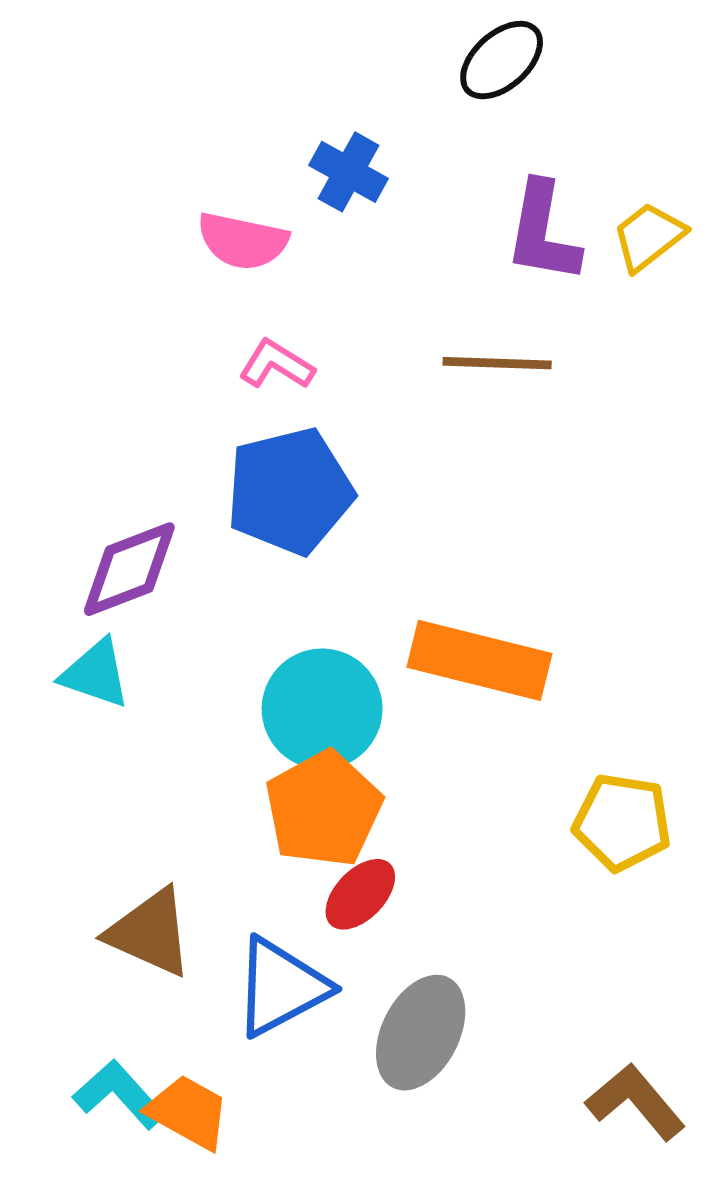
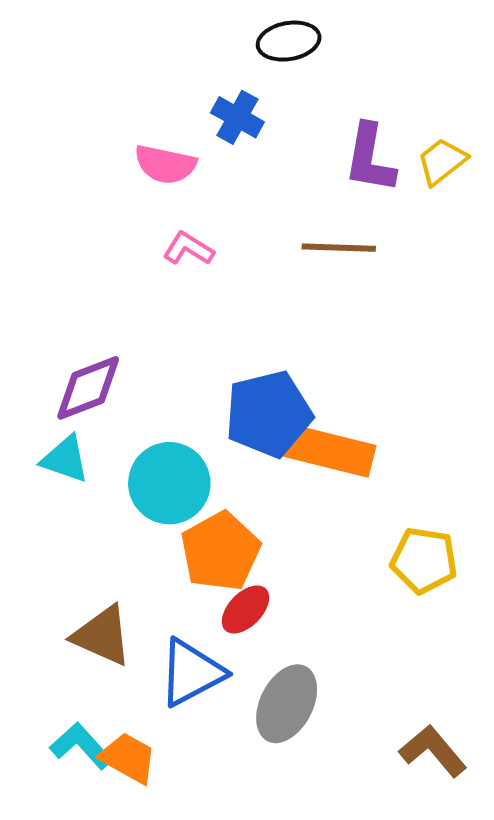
black ellipse: (502, 60) -> (289, 41), moved, turned 32
blue pentagon: (290, 491) -> (269, 414), moved
cyan circle: (322, 709) -> (169, 483), moved

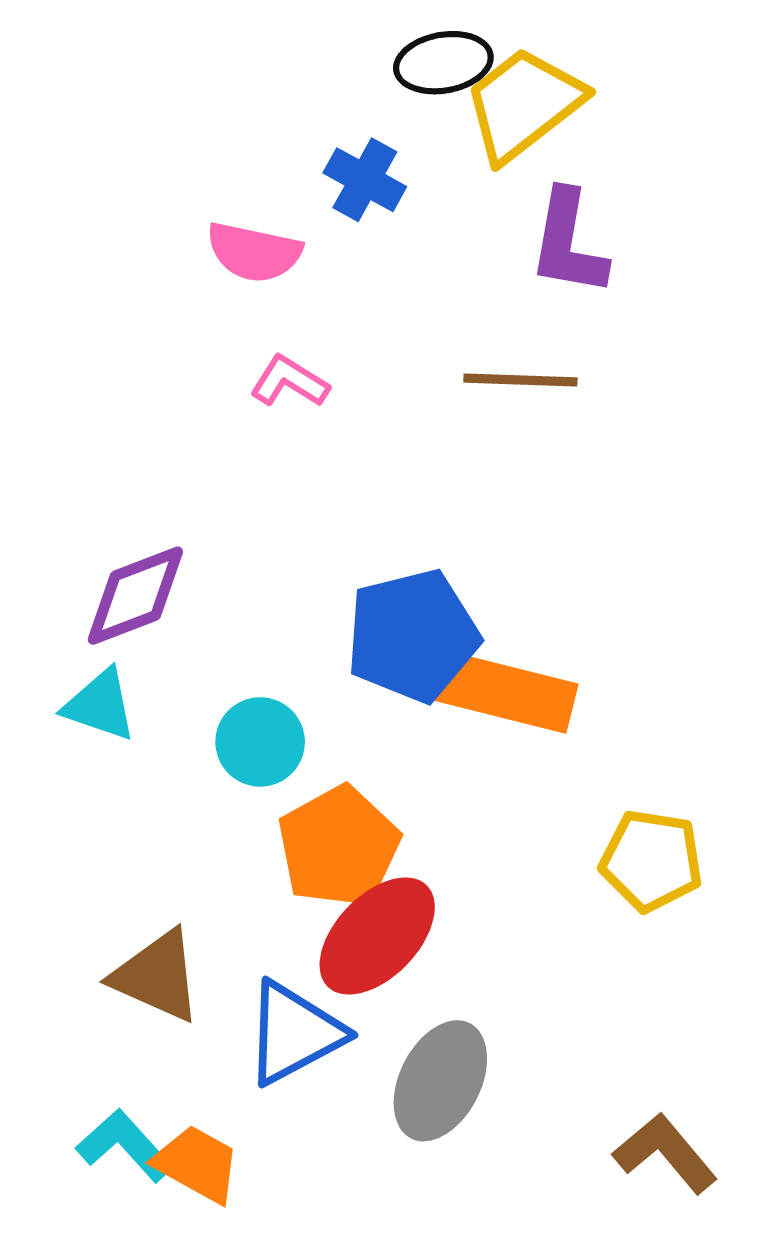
yellow trapezoid: (442, 161) -> (524, 104), moved, size x1.6
cyan circle: (169, 483) -> (260, 742), size x0.7
red ellipse: (245, 609) -> (377, 936), size x1.6

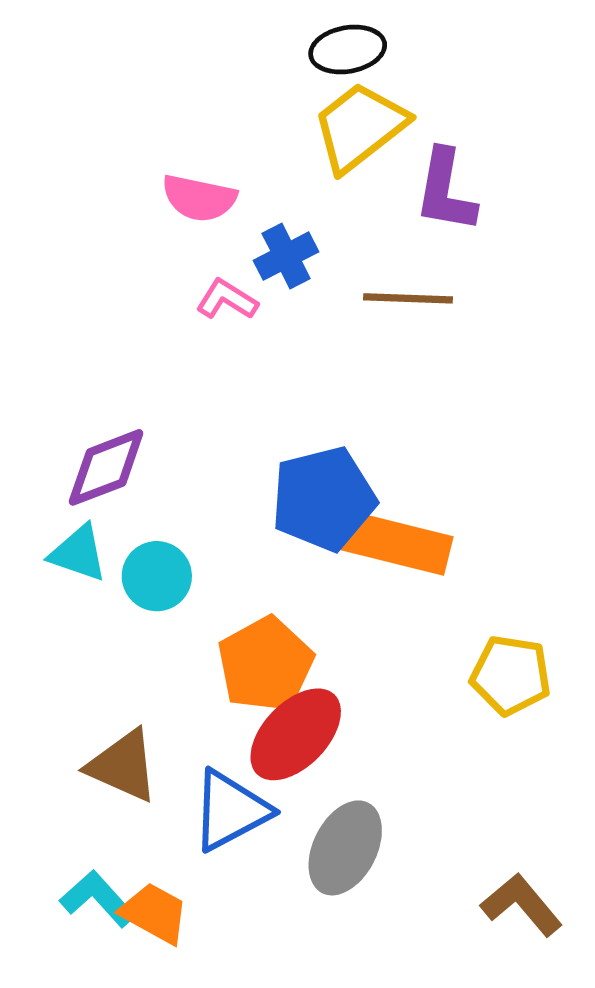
yellow trapezoid: (524, 104) -> (360, 127), moved
blue cross: (365, 180) -> (286, 256), moved, turned 34
cyan circle: (260, 742) -> (157, 576), moved

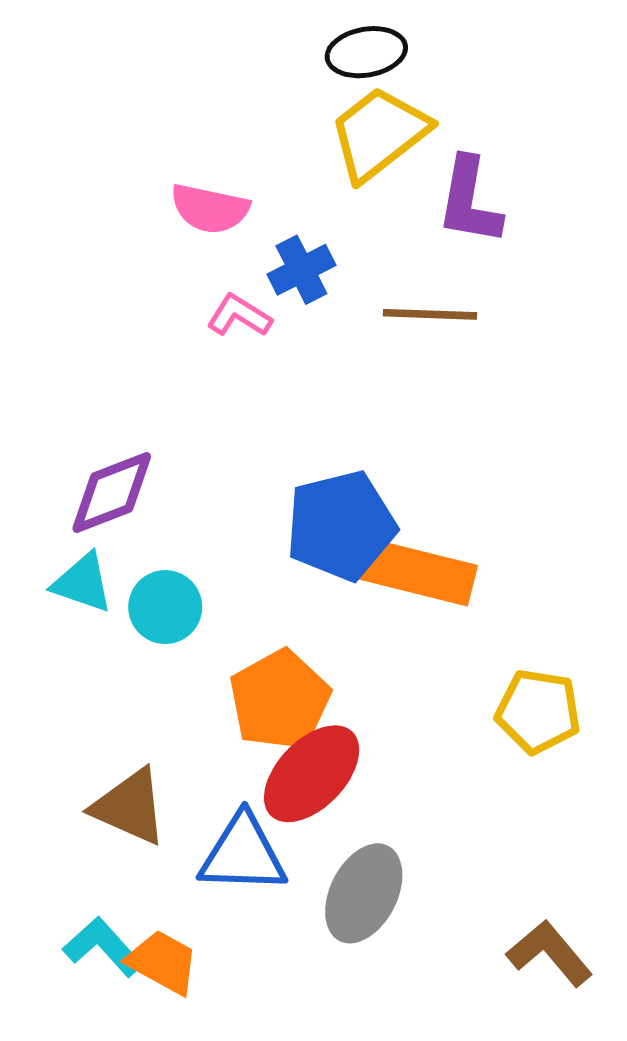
blue triangle: (230, 810) -> (243, 854), turned 30

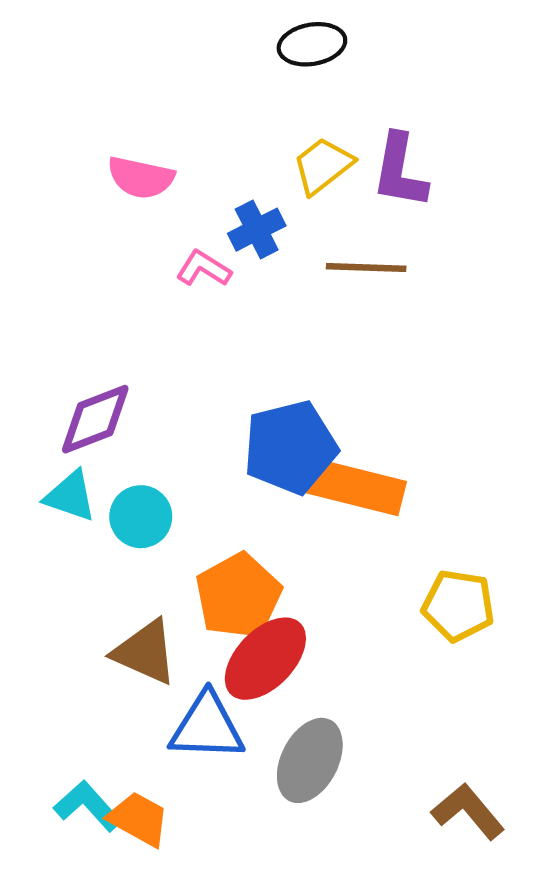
yellow trapezoid: (379, 134) -> (323, 166), moved, size x0.7
pink semicircle: (210, 209) -> (141, 178), moved
brown triangle: (130, 807) -> (145, 652), moved

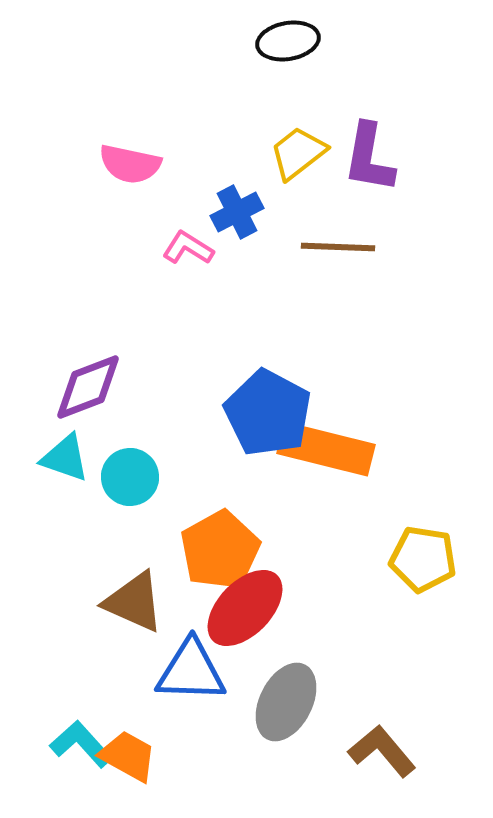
blue pentagon: (290, 447) -> (268, 413), turned -30
brown L-shape: (468, 811) -> (382, 751), moved

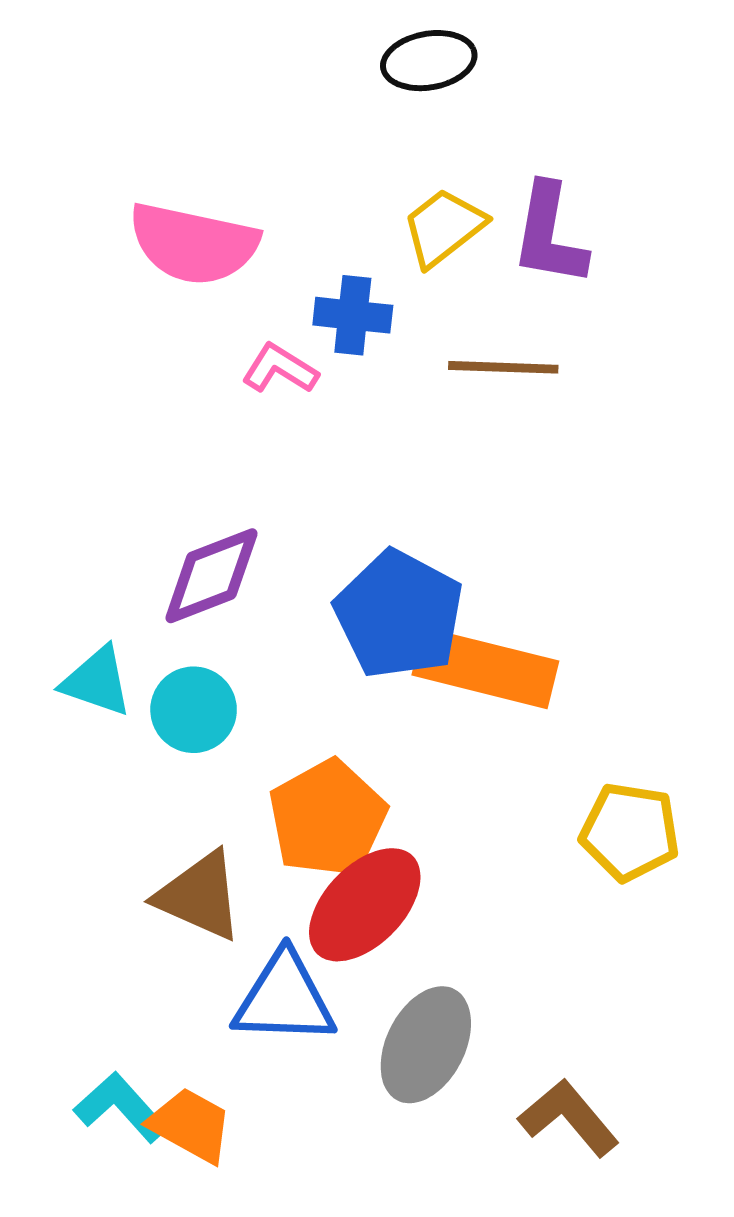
pink semicircle: (130, 164) -> (194, 244), size x1.4
blue cross: (237, 212) -> (353, 315), turned 33
purple diamond: (88, 387) -> (211, 576), moved

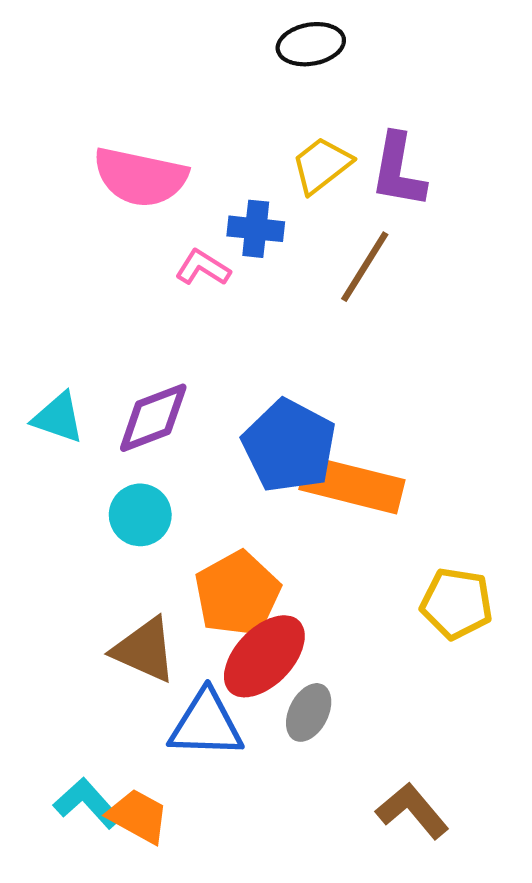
brown line: (503, 367) -> (365, 267), turned -60
cyan triangle: (97, 681) -> (58, 418), moved
gray ellipse: (426, 1045) -> (309, 712), moved, size x0.7

